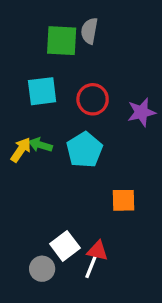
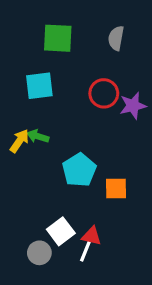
gray semicircle: (89, 31) -> (116, 38), moved
red circle: (93, 99) -> (104, 93), moved
cyan pentagon: (84, 150) -> (79, 170), moved

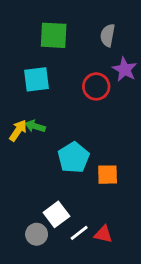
purple star: (133, 106) -> (125, 69), moved, turned -30
red triangle: (91, 236) -> (103, 234), moved
white line: (85, 251) -> (79, 233), turned 30

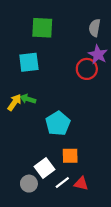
gray semicircle: (108, 35) -> (95, 28), moved
red circle: (96, 86) -> (87, 69), moved
orange square: (108, 175) -> (70, 156), moved

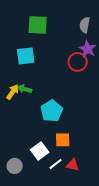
gray circle: (29, 184) -> (15, 166), moved

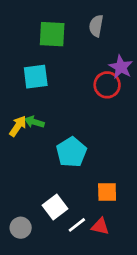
gray semicircle: (85, 25) -> (96, 26), moved
orange square: (63, 140) -> (107, 192), moved

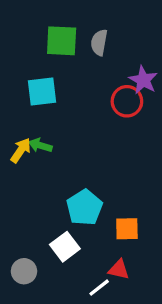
gray semicircle: (96, 26) -> (99, 42), moved
cyan pentagon: (71, 152) -> (84, 207), moved
white line: (77, 225) -> (99, 288), moved

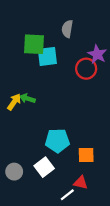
green square: (62, 41) -> (34, 44), moved
cyan square: (42, 91) -> (47, 56), moved
cyan pentagon: (84, 207) -> (57, 141), turned 30
gray circle: (24, 271) -> (14, 172), moved

